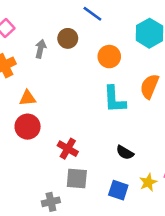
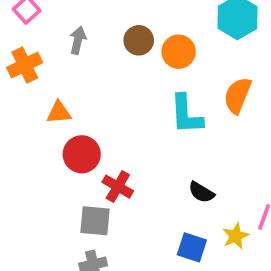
brown circle: (68, 38) -> (139, 40), moved
red circle: (28, 127) -> (82, 154), moved
gray square: (77, 178) -> (95, 221), moved

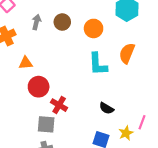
brown circle: (139, 40) -> (62, 22), moved

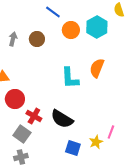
orange circle: (94, 28) -> (71, 30), moved
black semicircle: (106, 108) -> (62, 119), moved, size x1.6
gray square: (46, 124) -> (22, 134), turned 30

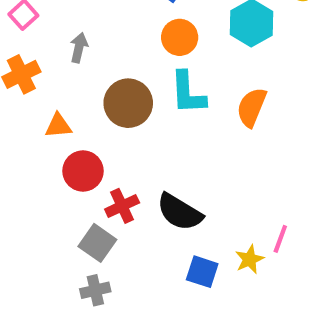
orange circle: (71, 30) -> (180, 37), moved
brown circle: (37, 39) -> (128, 103), moved, size x1.5
cyan L-shape: (70, 78) -> (188, 93), moved
red cross: (34, 116) -> (122, 206), turned 35

